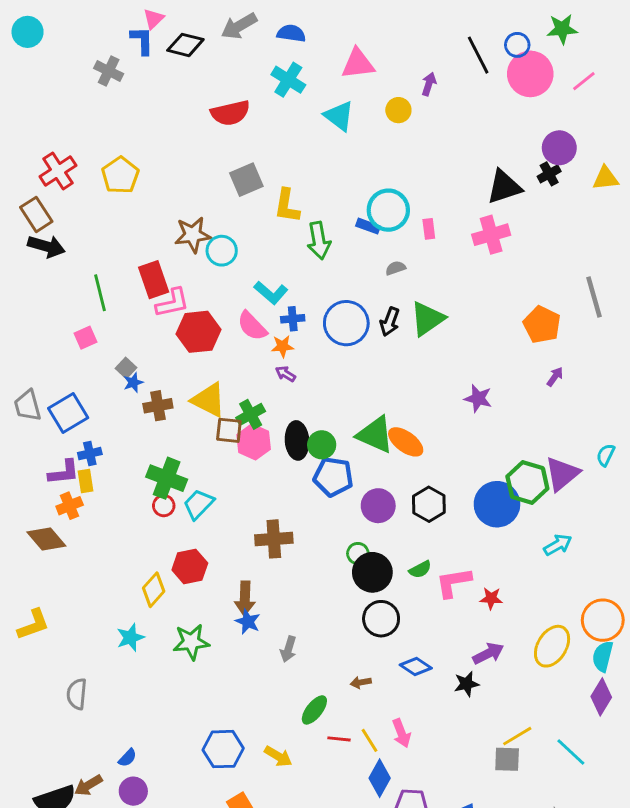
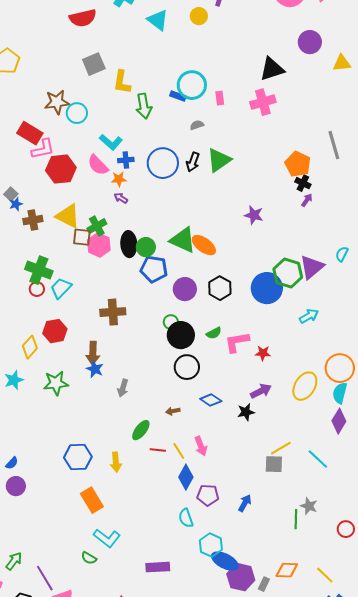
black cross: (549, 174) -> (303, 183), moved, turned -35
red rectangle: (154, 280) -> (30, 133), turned -40
yellow arrow: (278, 756) -> (116, 462), turned 54

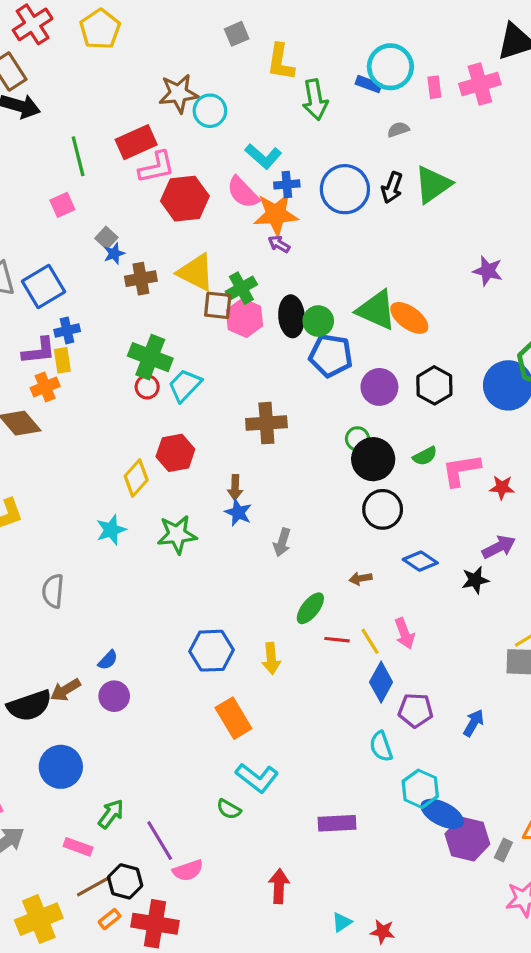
gray square: (94, 64) -> (237, 34), size x0.7
pink cross: (263, 102) -> (480, 84), moved
red rectangle: (30, 133) -> (136, 142), turned -55
orange star: (119, 179) -> (276, 214), size x1.8
brown arrow: (93, 353) -> (235, 487), size x0.7

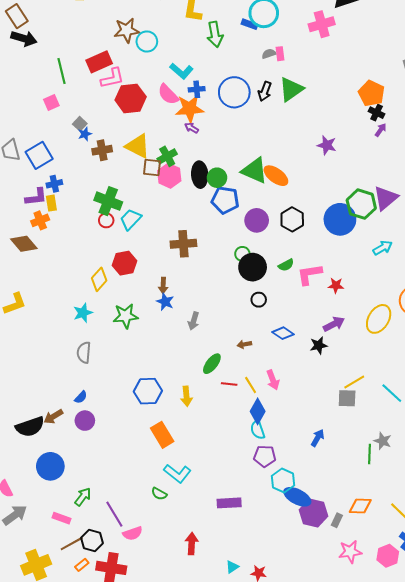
pink rectangle: (434, 87) -> (280, 54), moved
black circle: (383, 509) -> (259, 300), size x0.6
gray semicircle: (53, 591) -> (84, 352), moved
purple pentagon: (416, 710) -> (265, 456), moved
cyan semicircle: (381, 746) -> (258, 430), moved

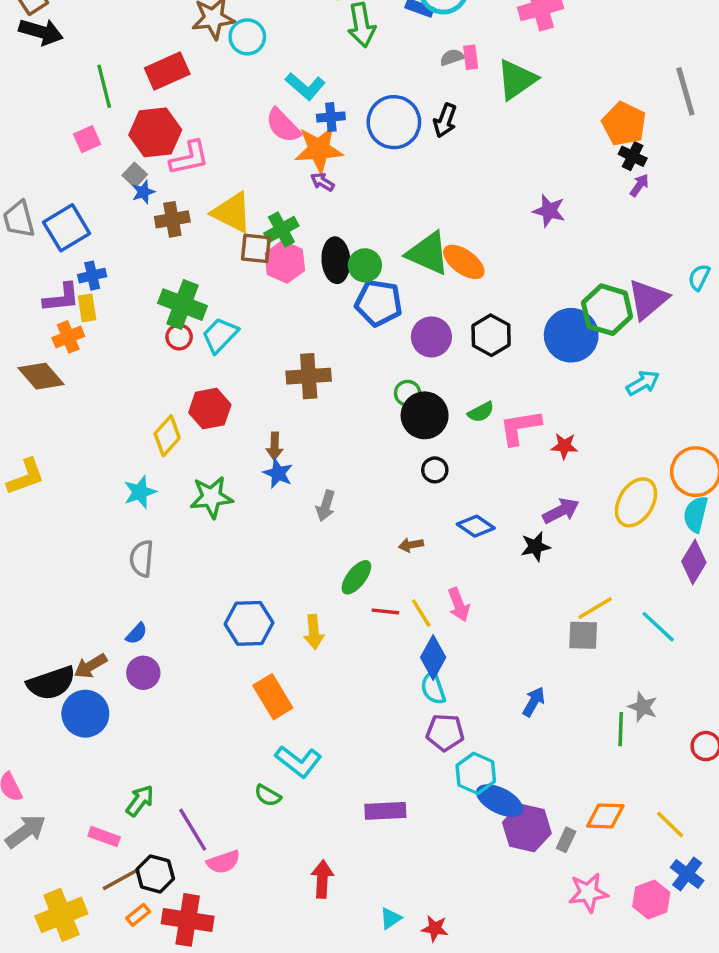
pink L-shape: (112, 78) -> (189, 158), moved
green triangle: (291, 89) -> (517, 80), moved
red hexagon: (131, 98) -> (155, 132), moved
blue circle: (50, 466) -> (85, 714), moved

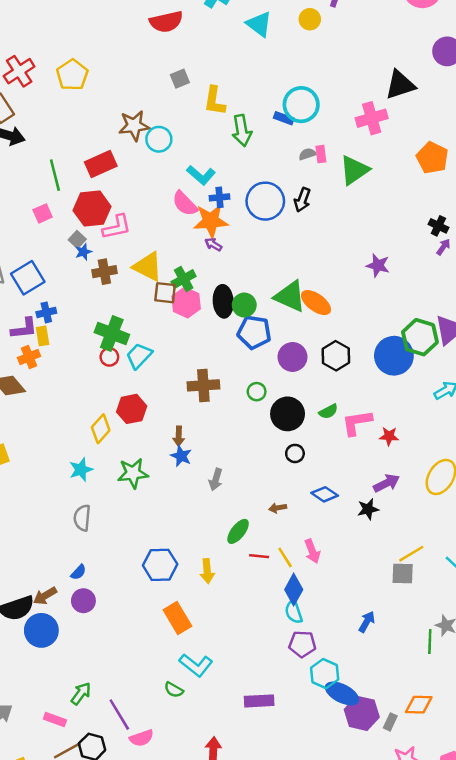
orange pentagon: (624, 124) -> (432, 158), moved
green circle: (408, 393) -> (257, 392), moved

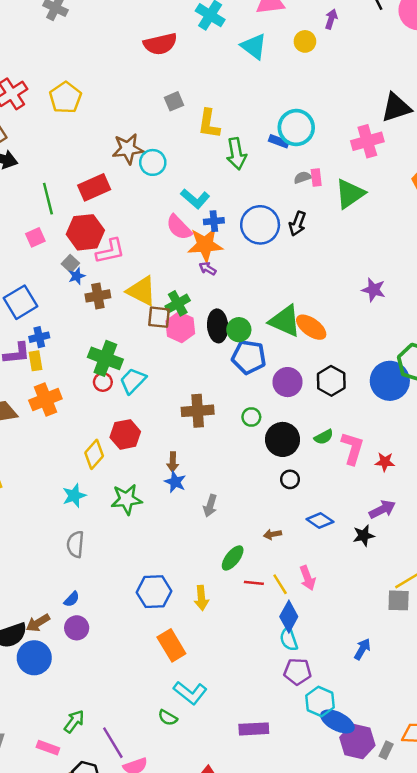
orange cross: (29, 357) -> (45, 400), moved, size x1.4
pink L-shape: (357, 423) -> (352, 448), turned 116

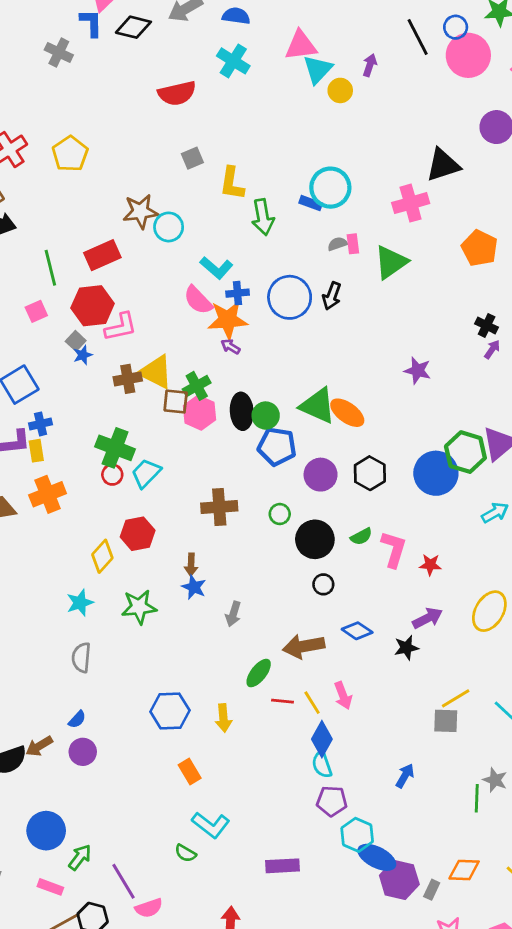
cyan triangle: (254, 46) -> (318, 69), moved, turned 36
brown cross: (98, 296) -> (128, 379), moved
brown arrow: (273, 534) -> (304, 646), size x2.0
orange rectangle: (171, 645) -> (190, 772), size x0.7
blue circle: (34, 658) -> (46, 831), moved

